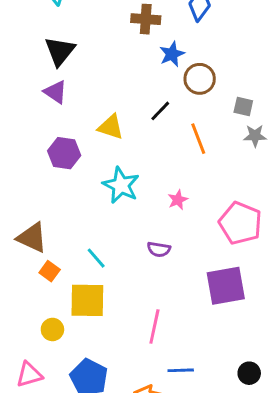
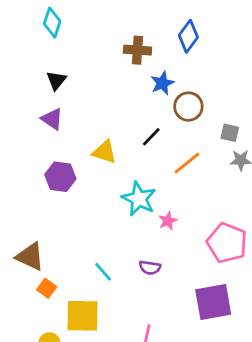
black triangle: (60, 51) -> (56, 80), size x0.7
orange line: (198, 139) -> (187, 163), turned 72
cyan star: (121, 185) -> (139, 199), moved
cyan line: (96, 258) -> (103, 272), moved

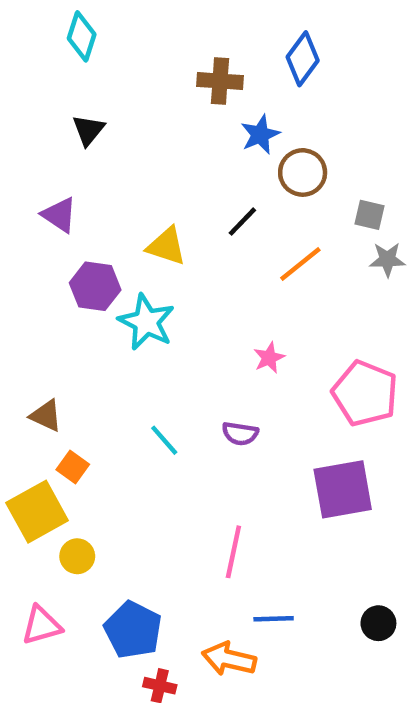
purple triangle: (52, 119) -> (59, 215), moved
cyan star: (139, 199) -> (146, 322), moved
brown triangle: (30, 257) -> (46, 416), size x0.7
yellow square: (82, 316) -> (37, 512), moved, turned -30

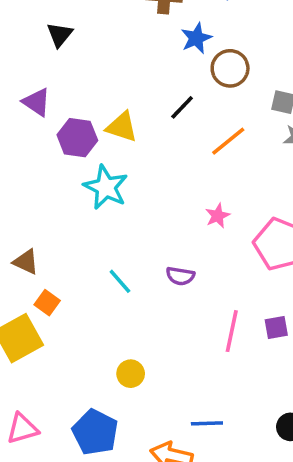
purple hexagon: (95, 286) -> (77, 138), moved
pink star: (269, 358) -> (218, 216), moved
purple square: (343, 489) -> (276, 327), moved, size x0.5
pink line: (233, 552) -> (232, 331), moved
yellow circle: (77, 556) -> (131, 374), moved

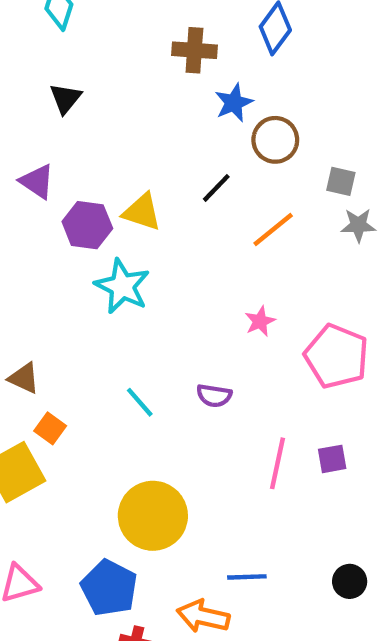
yellow circle: (131, 374) -> (153, 516), size x2.0

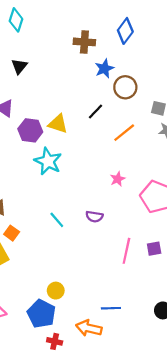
yellow circle: (153, 516) -> (56, 291), moved, size x0.5

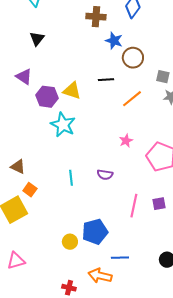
blue star: (104, 68) -> (114, 41), turned -30
black line: (95, 112) -> (106, 80), turned 42
cyan line: (57, 220) -> (71, 178), turned 35
blue pentagon: (41, 314) -> (95, 232), moved, turned 30

